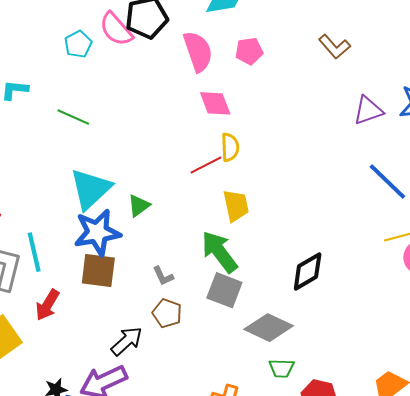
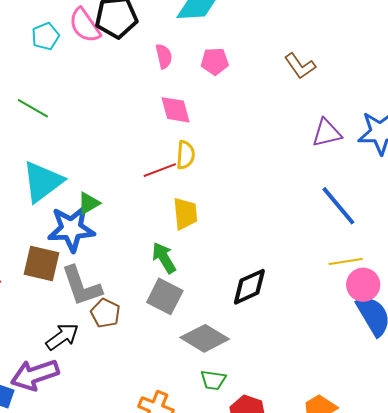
pink semicircle: (198, 51) -> (164, 56), size x0.6
blue star: (97, 232) -> (71, 229), moved
green arrow: (219, 252) -> (164, 258), size x0.7
gray L-shape: (163, 276) -> (81, 286), moved, size x2.0

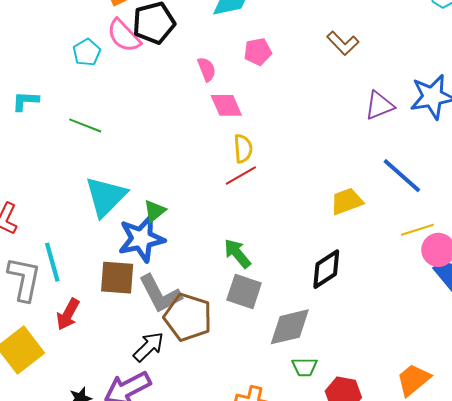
pink semicircle: (164, 56) -> (207, 69), moved
red line: (160, 170) -> (241, 176), moved
yellow trapezoid: (185, 214) -> (347, 201), moved, turned -96
brown pentagon: (105, 313) -> (188, 317), size x1.6
gray diamond: (205, 338) -> (290, 327), turned -36

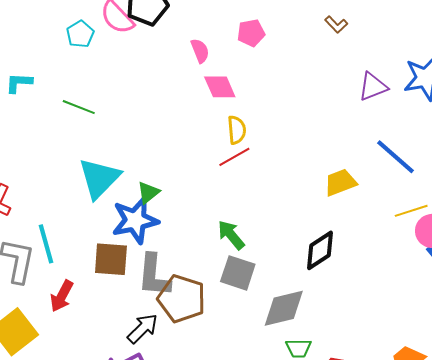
brown L-shape: (343, 43) -> (336, 24), size x0.7
gray L-shape: (160, 294) -> (154, 275), turned 33

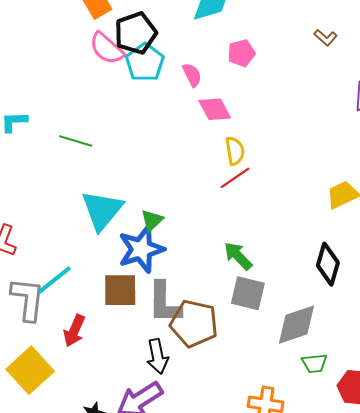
cyan pentagon: (80, 34) -> (145, 62), moved, size x1.4
cyan line: (46, 244) -> (54, 280), turned 72
black diamond: (320, 250) -> (328, 264), turned -36
black arrow: (143, 328) -> (157, 356), turned 128

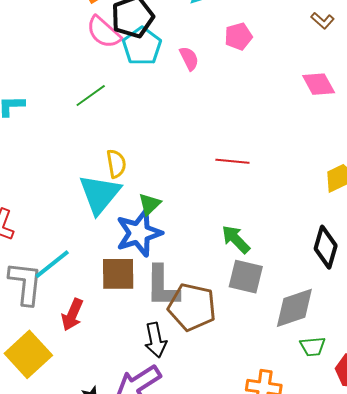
pink diamond: (215, 109) -> (319, 84), moved
green line: (76, 141) -> (91, 95), moved, turned -52
yellow semicircle: (235, 151) -> (116, 164), moved
red line: (235, 178) -> (232, 161), turned 40

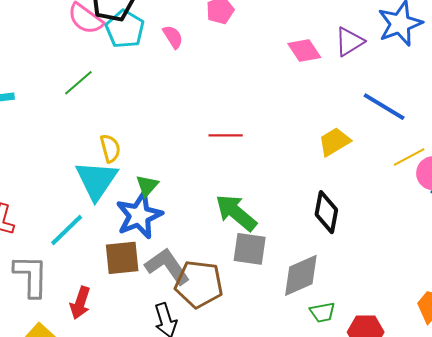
green arrow: (236, 239) -> (236, 213), size x1.4
cyan line: (52, 264) -> (67, 230), moved
gray L-shape: (162, 286) -> (167, 266), turned 150

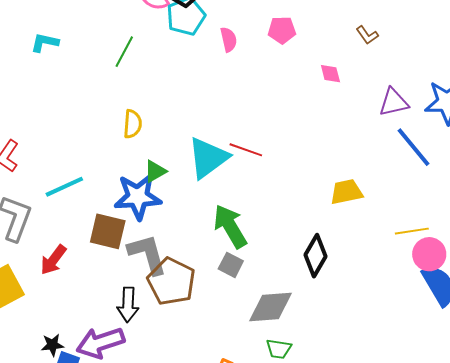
pink diamond: (304, 51) -> (330, 74), moved, size x0.7
green line: (78, 83) -> (124, 52), turned -40
blue line: (384, 107) -> (414, 147), moved
cyan triangle: (96, 180) -> (208, 158), moved
gray square: (250, 249) -> (231, 265), size x0.7

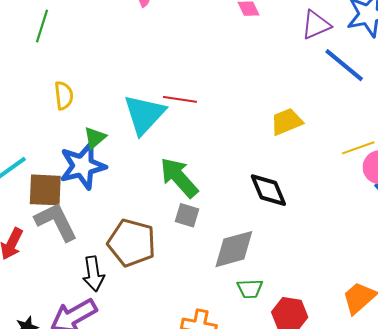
brown square: (108, 231) -> (45, 190), moved
gray L-shape: (147, 254) -> (56, 222), moved
black diamond: (315, 256) -> (268, 190), turned -42

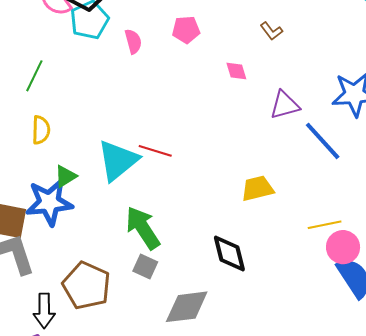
purple triangle: (316, 25) -> (285, 105), moved
green line: (42, 26) -> (34, 76), moved

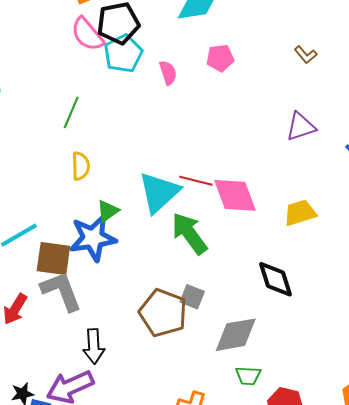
pink diamond: (236, 71) -> (235, 195), moved, size x2.0
purple triangle: (285, 105) -> (301, 127), moved
green arrow: (143, 228) -> (189, 233), moved
brown pentagon: (87, 286) -> (163, 313), moved

